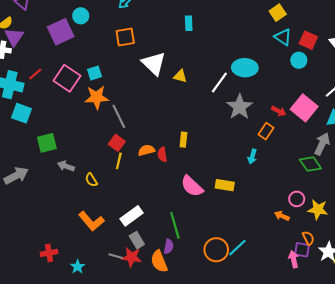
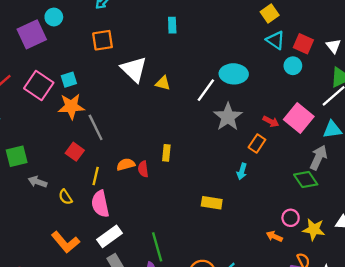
red square: (117, 143) -> (75, 152), moved
pink semicircle: (192, 186) -> (100, 204), moved, turned 35

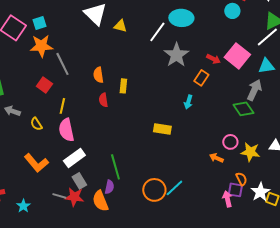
orange semicircle: (126, 164) -> (98, 75), moved, turned -84

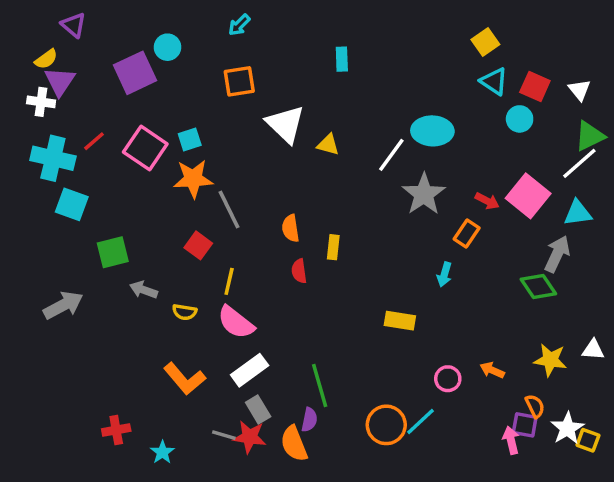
yellow semicircle: (36, 124) -> (185, 312), turned -48
pink semicircle: (66, 130) -> (236, 322), turned -40
pink circle: (230, 142) -> (448, 379), moved

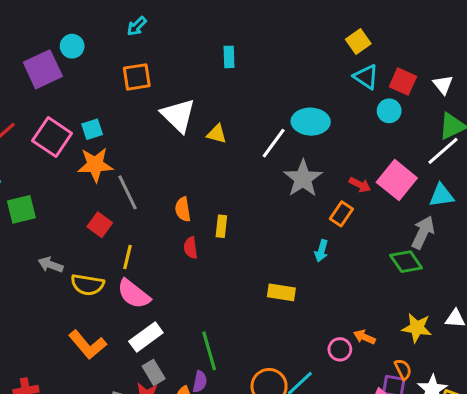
green square: (113, 252) -> (21, 209), moved
yellow semicircle: (185, 312) -> (87, 285), size x1.5
pink circle: (448, 379) -> (340, 349), moved

